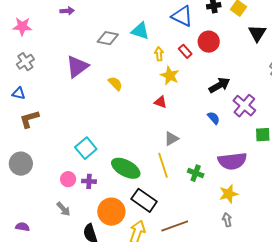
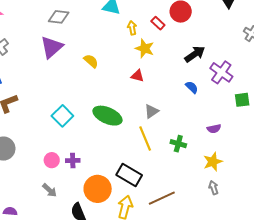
gray diamond: (108, 38) -> (59, 17), moved
cyan square: (86, 148) -> (62, 116), moved
purple semicircle: (232, 161) -> (214, 129), size x0.5
green ellipse: (126, 168) -> (107, 116), moved

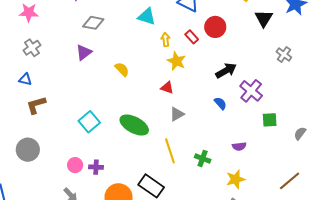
purple triangle: (52, 47) -> (84, 52), size x0.7
gray triangle: (151, 111) -> (177, 114), moved

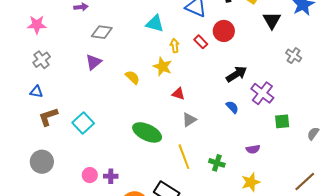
yellow star: (176, 61) -> (163, 67), moved
cyan square: (89, 122) -> (83, 123), moved

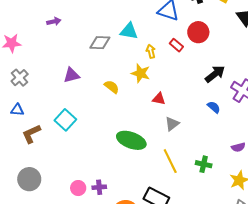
gray diamond: (102, 32) -> (100, 43), moved
purple triangle: (94, 62) -> (72, 75), turned 30
cyan square: (83, 123) -> (65, 120), moved

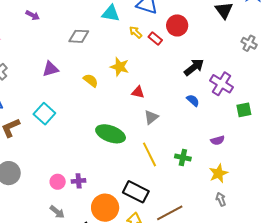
purple arrow: (54, 21) -> (33, 15), turned 40
cyan triangle: (129, 31) -> (111, 13), moved
yellow arrow: (151, 51) -> (136, 32), moved, turned -32

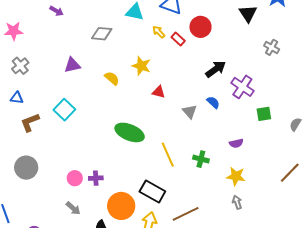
gray triangle: (151, 117) -> (190, 112), moved, turned -35
yellow star: (218, 173) -> (236, 176), turned 30

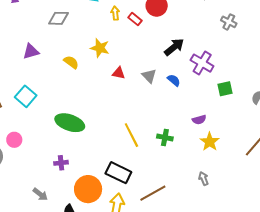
yellow arrow: (159, 32) -> (115, 13), turned 40
gray triangle: (190, 112) -> (149, 76), moved
green ellipse: (130, 132) -> (70, 123), moved
yellow star: (236, 176) -> (210, 142), moved, turned 30
pink circle: (75, 178) -> (14, 140), moved

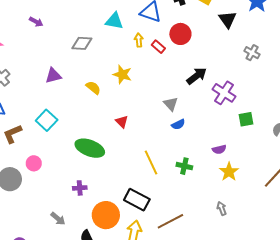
red triangle: (119, 73) -> (122, 122), moved, turned 32
blue semicircle: (174, 80) -> (178, 124), moved, turned 112

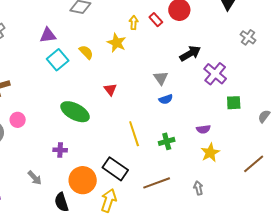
yellow arrow: (139, 40) -> (134, 23), moved
cyan square: (47, 120) -> (58, 60), moved
green cross: (184, 166) -> (167, 141), turned -35
brown line: (170, 221) -> (157, 183), moved

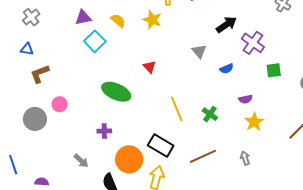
yellow semicircle: (86, 52) -> (118, 21), moved
blue semicircle: (166, 99) -> (227, 69), moved
green cross: (167, 141) -> (210, 114), turned -35

